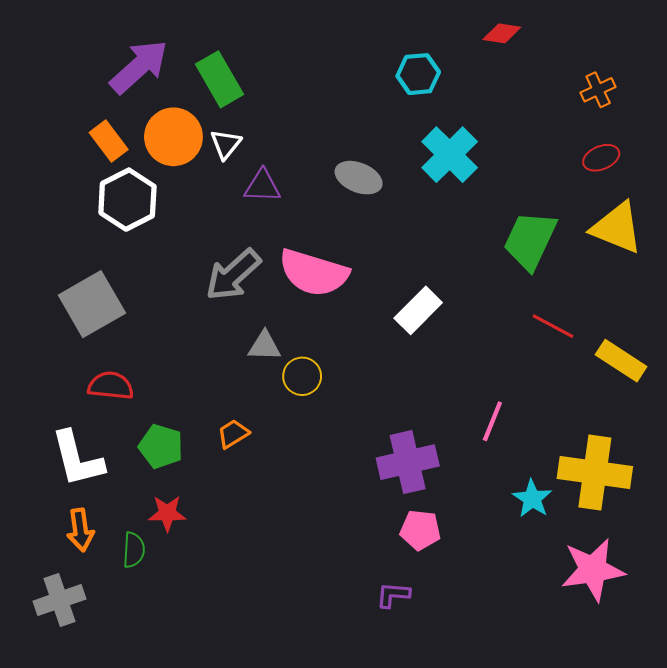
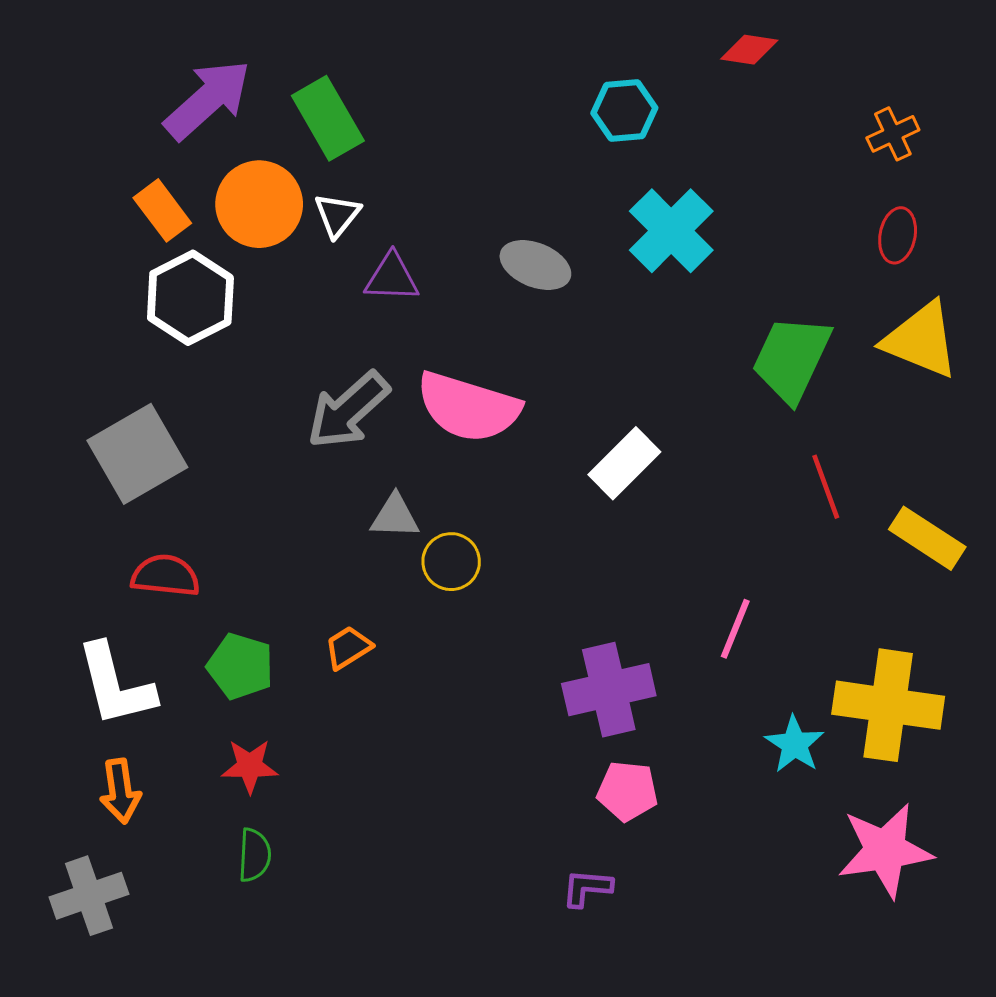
red ellipse: (601, 158) -> (898, 235), turned -56
red line: (553, 326) -> (826, 487), turned 42
green semicircle: (134, 550) -> (254, 855), moved

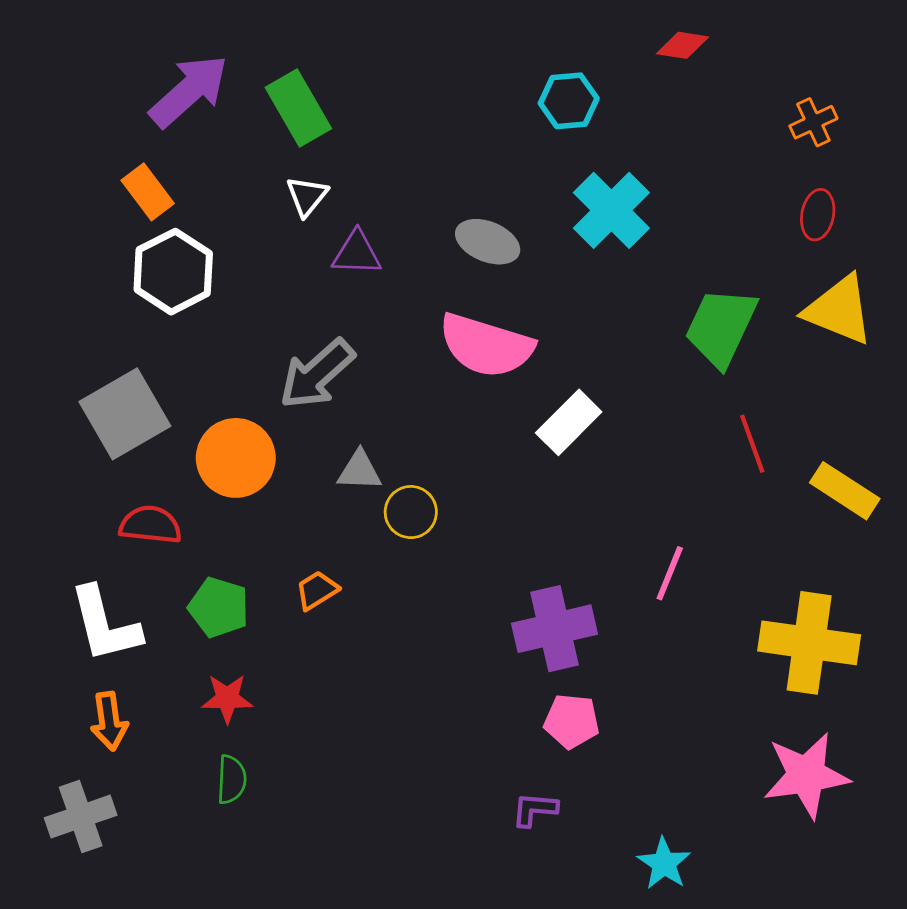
orange circle: (259, 204) -> (236, 458), moved
pink semicircle: (468, 407) -> (486, 346), moved
cyan star: (795, 744) -> (664, 863), moved

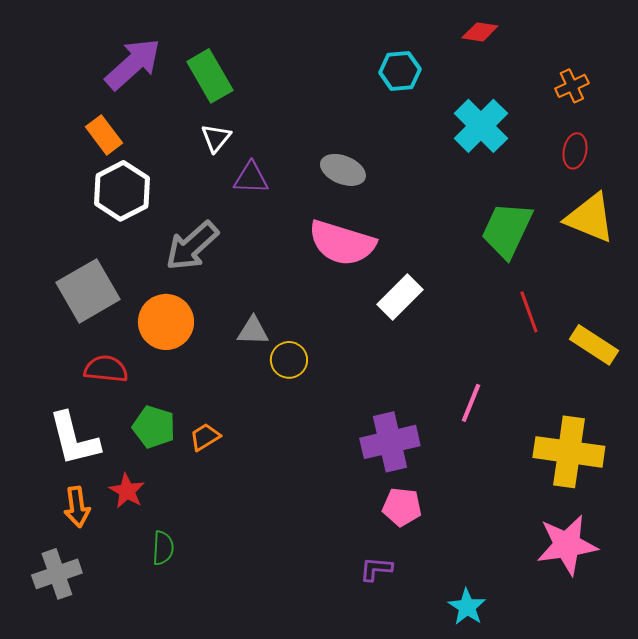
cyan cross: (611, 210) -> (481, 126), moved
gray arrow: (317, 374) -> (192, 246), moved
orange trapezoid: (317, 590) -> (205, 437), moved
red star: (227, 698) -> (127, 491), moved, turned 30

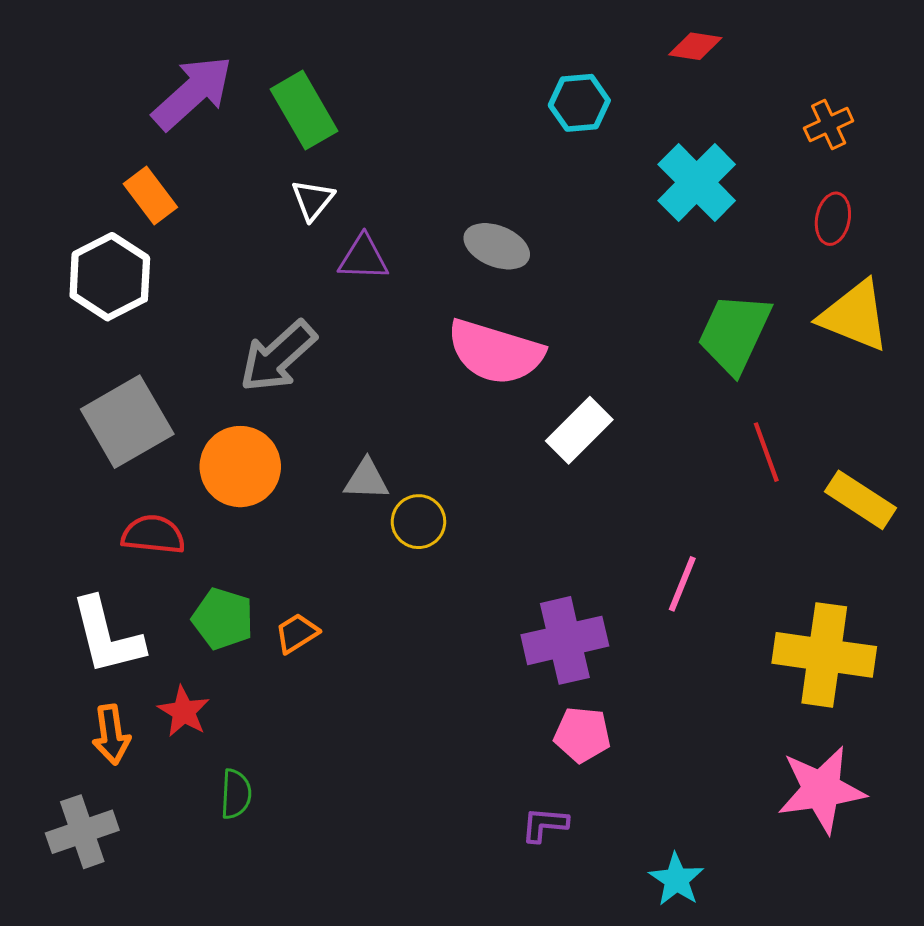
white hexagon: (122, 191) -> (110, 277), moved

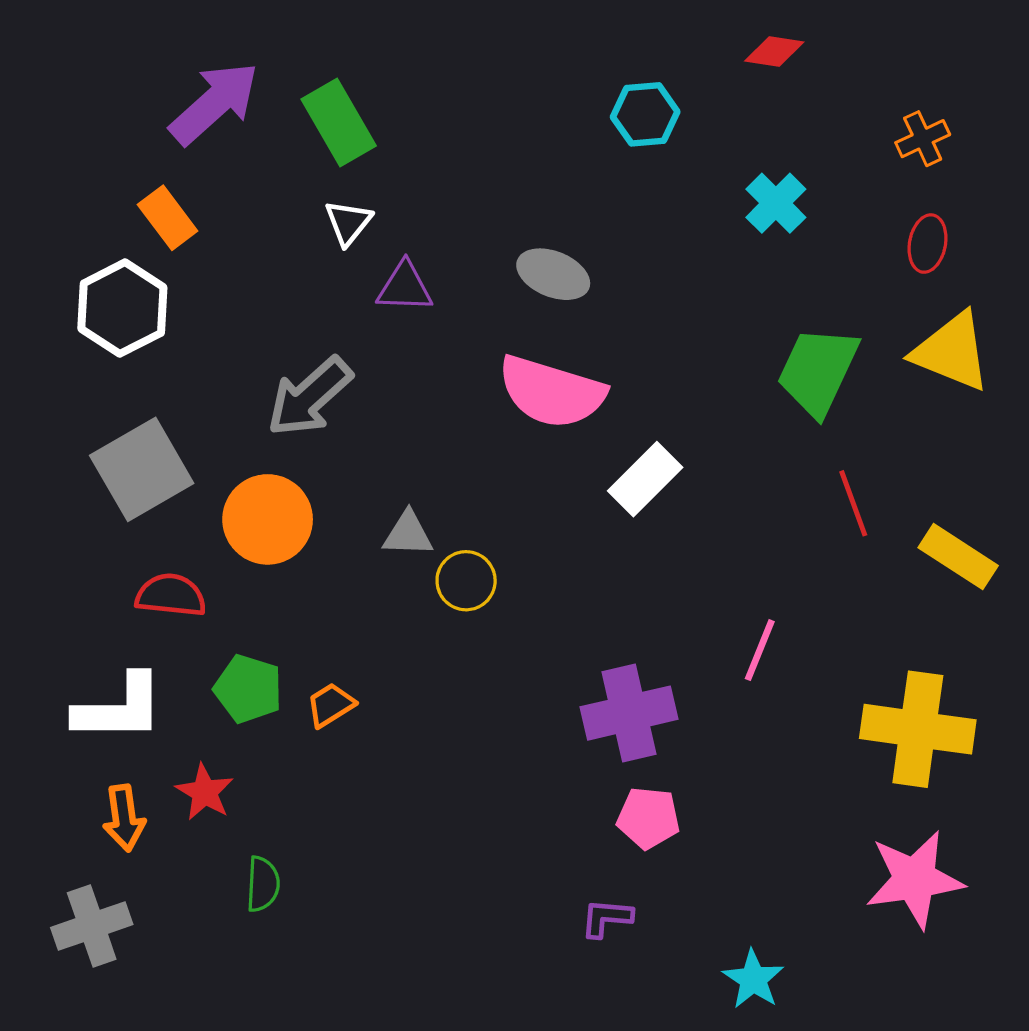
cyan cross: (697, 182) -> (776, 203), size x0.7
white L-shape: (107, 636) -> (119, 708), turned -76

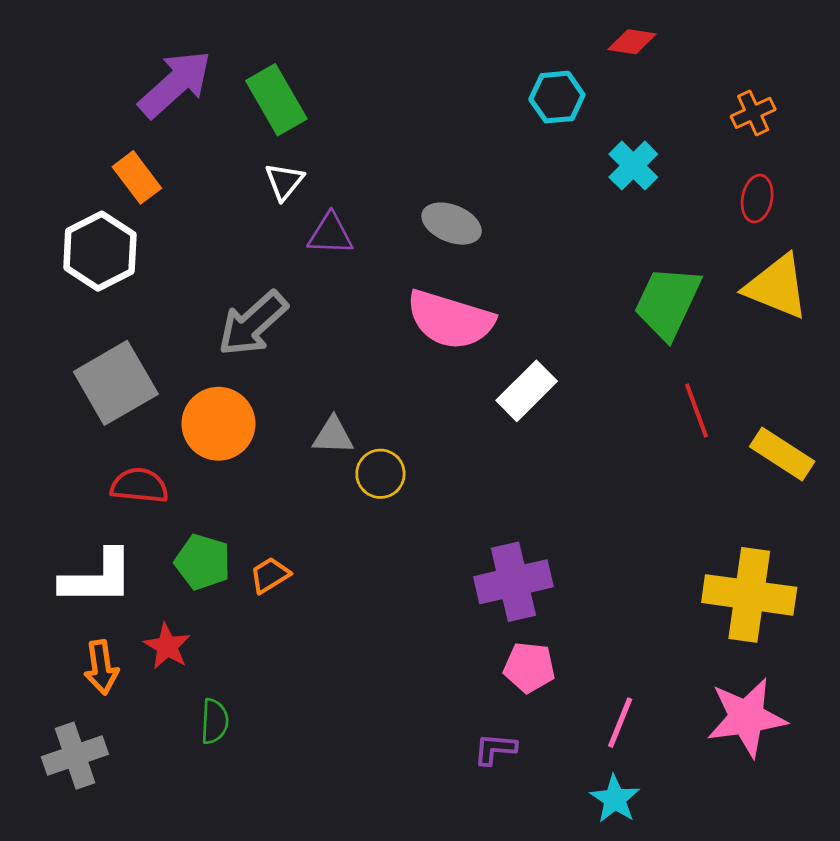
cyan hexagon: (645, 114) -> (557, 97), moved
pink line: (760, 650) -> (620, 723), moved

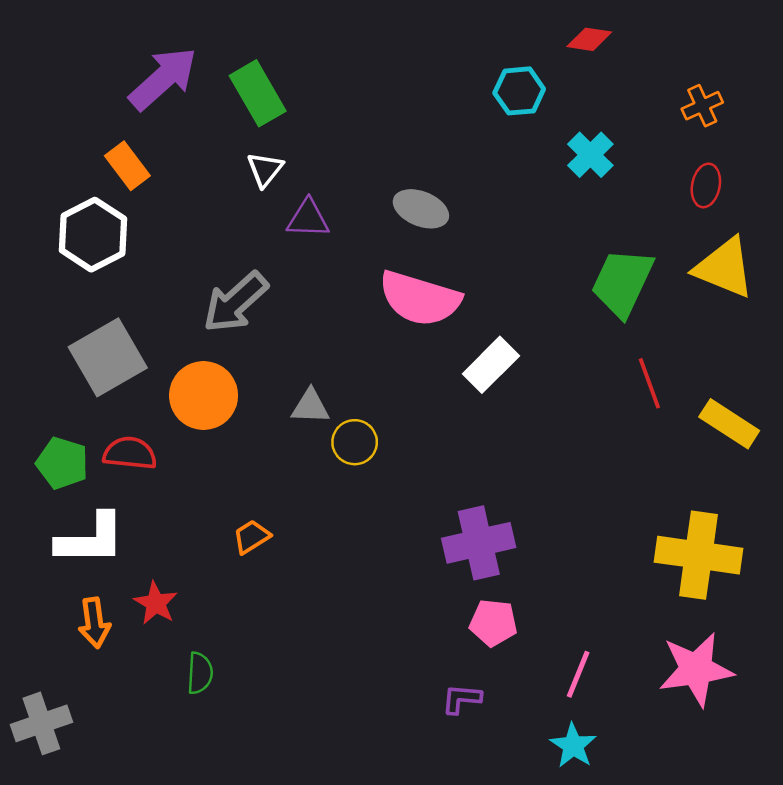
green pentagon: (203, 562) -> (62, 463), moved
gray cross: (75, 756) -> (41, 723), moved

